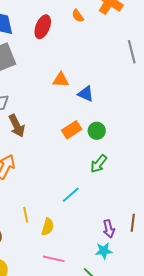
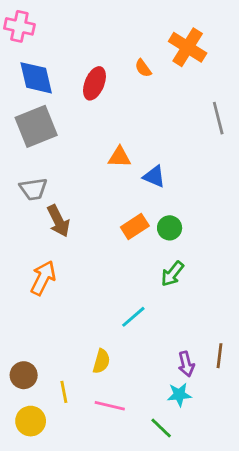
yellow line: (26, 215) -> (64, 392), moved

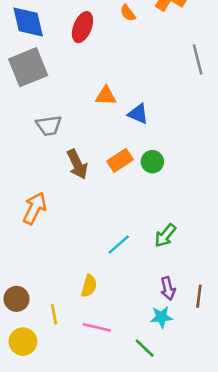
gray trapezoid: (33, 189) -> (49, 125), moved
brown arrow: (58, 221) -> (77, 164), moved
green arrow: (172, 274) -> (165, 235), moved
brown line: (220, 356) -> (199, 296), moved

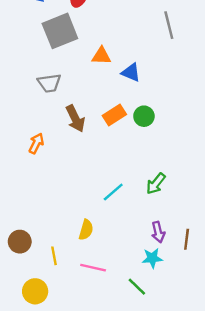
gray line: (198, 59) -> (169, 25), moved
gray square: (28, 67) -> (60, 31), moved
orange arrow: (35, 208) -> (36, 143), moved, size x0.7
yellow circle: (23, 342) -> (35, 291), moved

